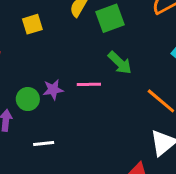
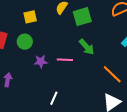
green circle: (28, 99) -> (25, 42), moved
white line: (44, 144) -> (54, 98), moved, turned -64

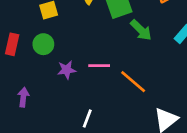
green arrow: (87, 47) -> (141, 30), moved
orange line: (112, 74) -> (133, 82), moved

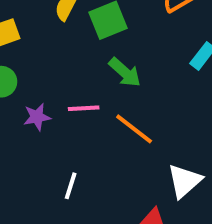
green arrow: (141, 30) -> (125, 72), moved

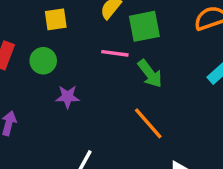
pink line: (84, 108) -> (115, 53), moved

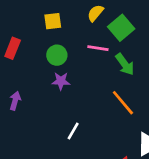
green square: (144, 26) -> (121, 28), turned -30
green circle: (43, 61) -> (57, 55), moved

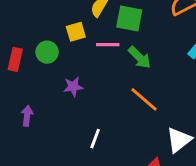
yellow square: (53, 21) -> (76, 32), moved
green square: (121, 28) -> (129, 19), turned -30
green circle: (57, 55) -> (47, 52), moved

